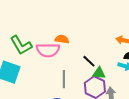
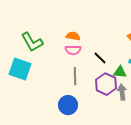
pink semicircle: (48, 50) -> (73, 50), moved, size x0.7
green triangle: (99, 73) -> (120, 72), moved

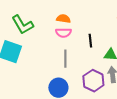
black line: (100, 58) -> (90, 41), turned 40
purple hexagon: (106, 84) -> (93, 81), moved

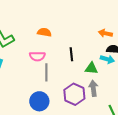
pink semicircle: (63, 33) -> (37, 56), moved

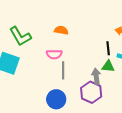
black line: (71, 54) -> (108, 48), moved
gray arrow: (93, 88) -> (96, 76), moved

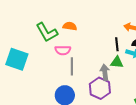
green L-shape: (20, 36) -> (47, 32), moved

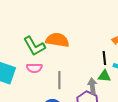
orange semicircle: (70, 26) -> (57, 40), size x1.6
pink semicircle: (63, 50) -> (34, 68), moved

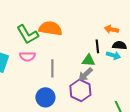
green triangle: (104, 76) -> (88, 60), moved
gray arrow: (92, 86) -> (85, 74), turned -126

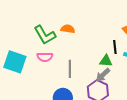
orange semicircle: (50, 28) -> (68, 29), size x0.6

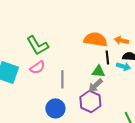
orange semicircle: (68, 29) -> (95, 39), moved, size x1.6
pink semicircle: (45, 57) -> (37, 67), turned -35

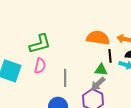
green L-shape: (37, 45) -> (40, 44), turned -75
pink semicircle: (37, 67) -> (40, 66), turned -42

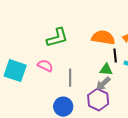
green L-shape: (40, 44) -> (57, 38), moved
pink semicircle: (40, 66) -> (45, 66), turned -77

